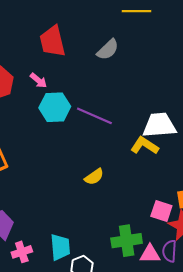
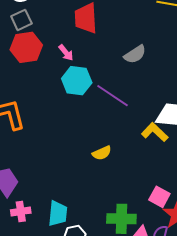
gray semicircle: (108, 50) -> (135, 54), moved

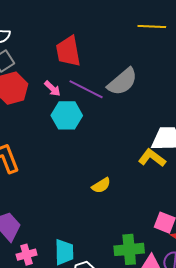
gray semicircle: (135, 54) -> (122, 82), size x1.4
purple line: (113, 96) -> (86, 89), moved

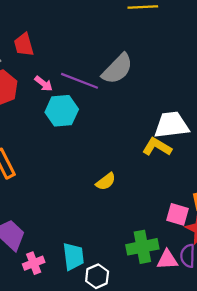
red trapezoid: (68, 51) -> (24, 45), moved, size x0.7

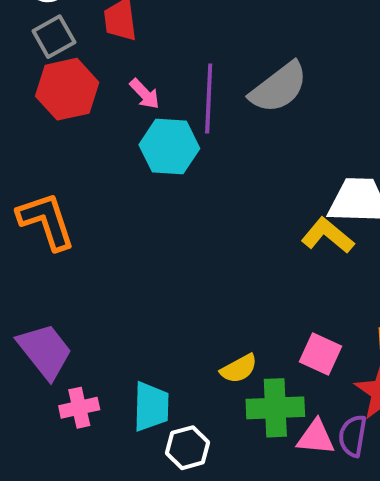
purple line: (79, 81) -> (209, 98), turned 63
yellow semicircle: (106, 182) -> (239, 369), moved
pink square: (177, 214) -> (321, 354), moved

